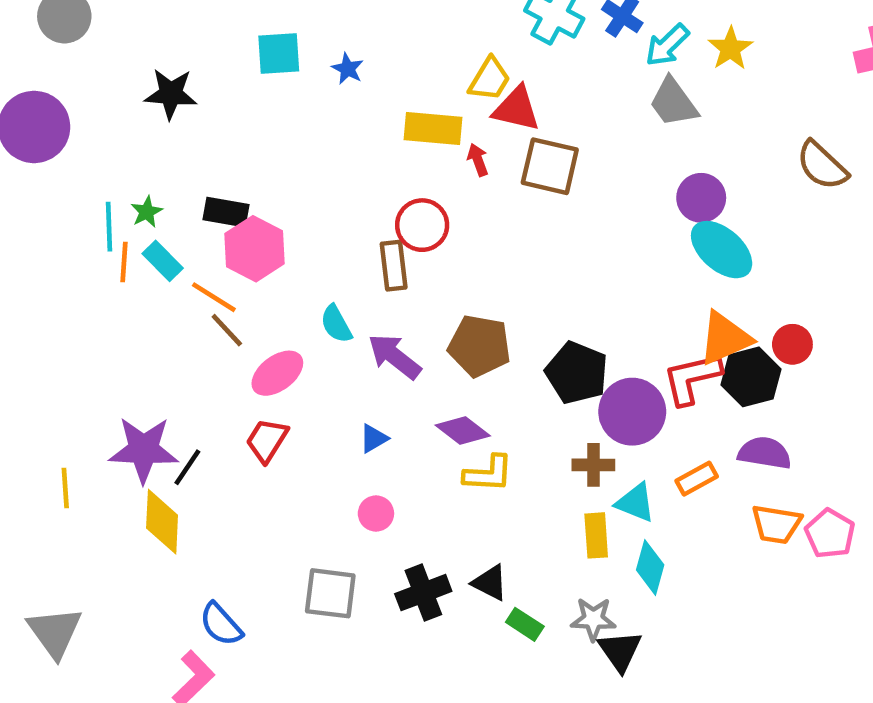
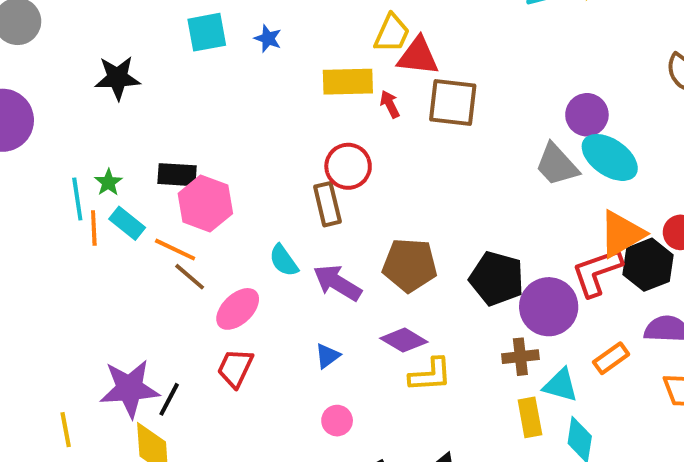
gray trapezoid: (673, 102) -> (557, 165), moved

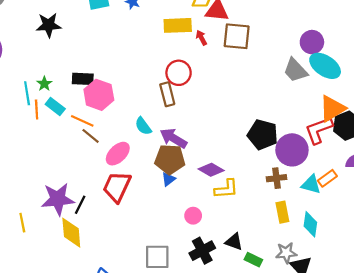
brown pentagon: (410, 265) -> (170, 159), moved
red trapezoid: (235, 368) -> (117, 187), size x1.4
cyan triangle: (561, 385) -> (311, 184), moved
pink circle: (337, 421) -> (193, 216), moved

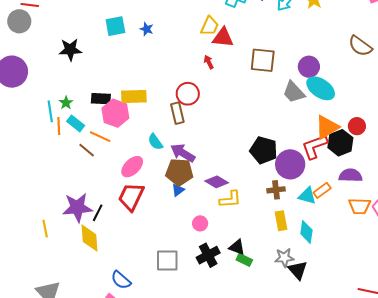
yellow rectangle: (178, 25) -> (134, 97), moved
brown square: (237, 36) -> (263, 60), moved
brown line: (91, 136) -> (87, 150), moved
green rectangle: (253, 260) -> (244, 260), moved

